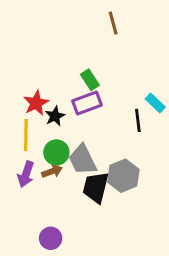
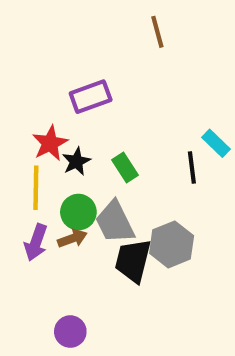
green rectangle: (90, 80) -> (125, 168), moved
purple rectangle: (87, 103) -> (91, 97), moved

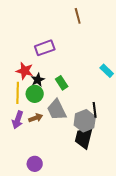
red star: (50, 143) -> (25, 71), turned -30
black line: (192, 168) -> (95, 110), moved
green circle: (78, 212) -> (35, 94), moved
black trapezoid: (133, 261) -> (84, 138), moved

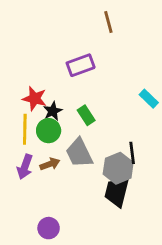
purple rectangle: (45, 48) -> (81, 65), moved

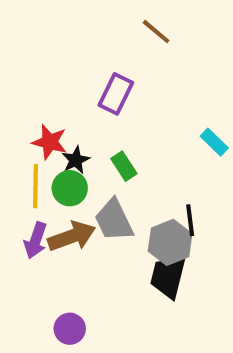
brown line: (108, 22) -> (156, 32), turned -35
purple rectangle: (81, 65) -> (116, 94), turned -44
brown arrow: (50, 164) -> (72, 236), size x1.6

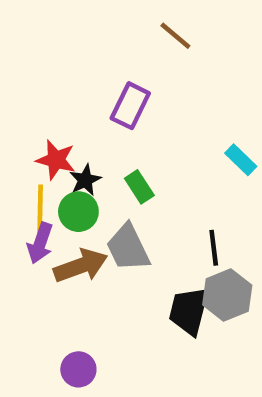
purple arrow: (36, 240) -> (40, 243), moved
gray hexagon: (170, 242) -> (227, 295), moved

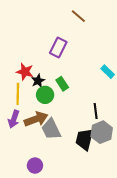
green circle: (78, 212) -> (45, 95), moved
purple arrow: (40, 243) -> (14, 119), moved
gray trapezoid: (128, 248) -> (51, 129), moved

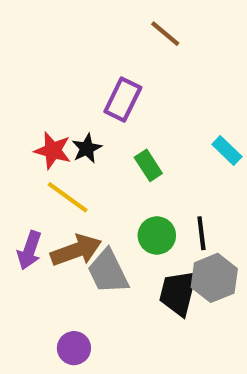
black star: (38, 81) -> (87, 148), moved
green rectangle: (62, 84) -> (148, 165), moved
yellow line: (18, 94) -> (68, 197), moved, turned -55
green circle: (45, 95) -> (157, 235), moved

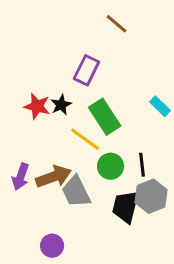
green rectangle: (148, 165) -> (105, 117), size x1.6
yellow line: (68, 197) -> (85, 139), moved

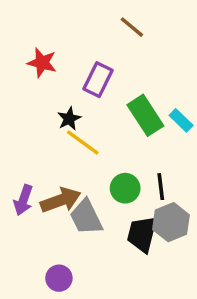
red star: (37, 106) -> (42, 63), moved
green rectangle: (105, 117) -> (145, 115), moved
yellow line: (85, 139) -> (83, 142), moved

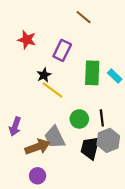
green rectangle: (145, 115) -> (92, 73), turned 35
brown arrow: (61, 200) -> (38, 147), moved

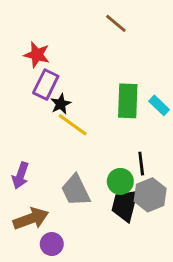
purple rectangle: (62, 50) -> (46, 85), moved
green circle: (79, 119) -> (120, 181), moved
brown arrow: (38, 147) -> (31, 219), moved

